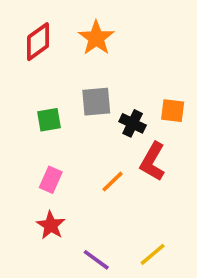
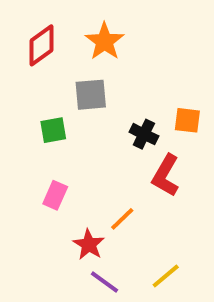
gray square: (96, 102) -> (91, 95), moved
orange line: (113, 182) -> (122, 219), moved
red star: (51, 225) -> (89, 245), moved

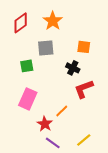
orange square: (187, 120) -> (84, 47), moved
red L-shape: (166, 176) -> (84, 89), turned 40
pink rectangle: (55, 195) -> (28, 99), size x1.5

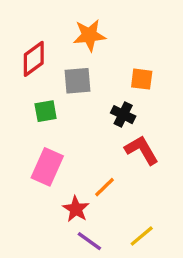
orange star: (53, 21) -> (89, 35), turned 30
red diamond: (21, 23) -> (34, 59), moved
red L-shape: (84, 89) -> (142, 150), turned 80

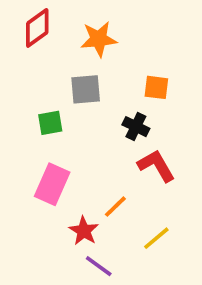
red diamond: (34, 59) -> (37, 28), moved
yellow line: (142, 236) -> (156, 238), moved

